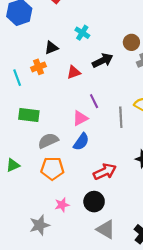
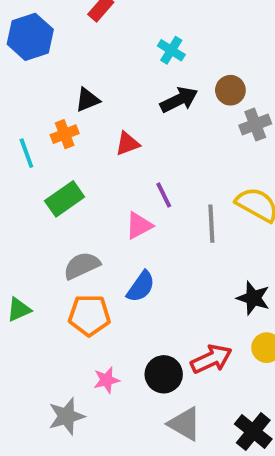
cyan cross: (82, 33) -> (171, 50), moved
black arrow: (103, 61) -> (179, 100), moved
green rectangle: (29, 115) -> (65, 199), moved, turned -42
blue semicircle: (81, 142) -> (141, 287), moved
red arrow: (105, 172) -> (211, 359), moved

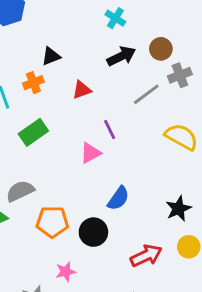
gray line: (211, 224) -> (146, 94), moved, turned 56
gray semicircle: (82, 266) -> (20, 191), moved
blue semicircle: (141, 287) -> (118, 198), moved
black star: (253, 298) -> (178, 209), turned 30
black circle: (164, 374) -> (93, 232), moved

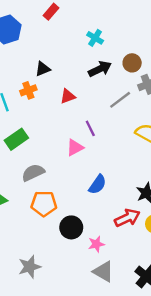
green rectangle: (33, 132) -> (16, 139), moved
gray semicircle: (20, 191) -> (33, 173), moved
black circle: (93, 232) -> (71, 227), moved
red arrow: (146, 256) -> (127, 218), moved
pink star: (66, 272) -> (96, 244), moved

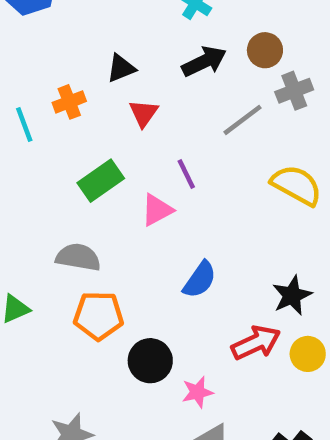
black triangle: (43, 69) -> (121, 68), moved
red triangle: (68, 96) -> (143, 113), turned -35
green rectangle: (16, 139) -> (101, 181), moved
gray semicircle: (33, 173) -> (78, 257), turned 35

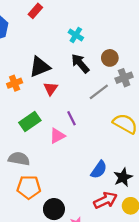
black arrow: (204, 61) -> (80, 63), turned -105
black triangle: (121, 68) -> (40, 67), size x1.5
blue semicircle: (200, 280) -> (99, 170), moved

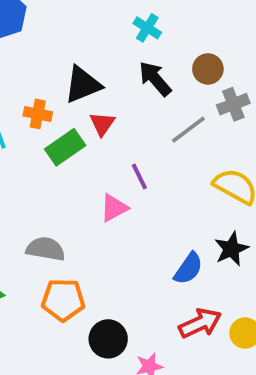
orange cross: (15, 83) -> (38, 114), turned 32
green rectangle: (30, 121) -> (65, 147), moved
black star: (123, 177) -> (231, 249), moved

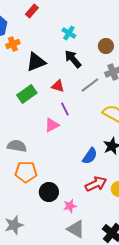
brown circle: (208, 69) -> (106, 46), moved
orange cross: (38, 114) -> (13, 44), moved, turned -32
red triangle: (102, 124) -> (58, 86), moved, turned -48

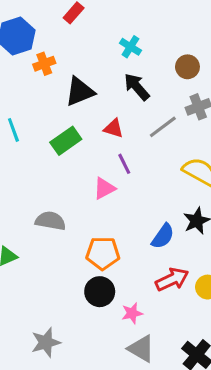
orange pentagon: (26, 172) -> (103, 253), moved

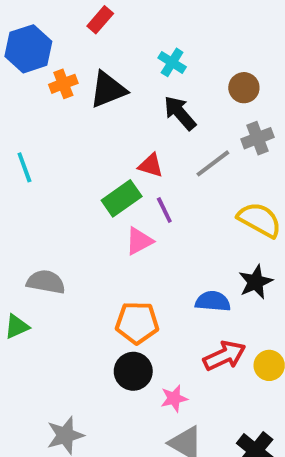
black triangle: (80, 91) -> (108, 90), moved
green rectangle: (66, 141) -> (122, 198), moved
gray semicircle: (50, 221) -> (46, 282), moved
blue semicircle: (163, 236) -> (213, 301), turned -120

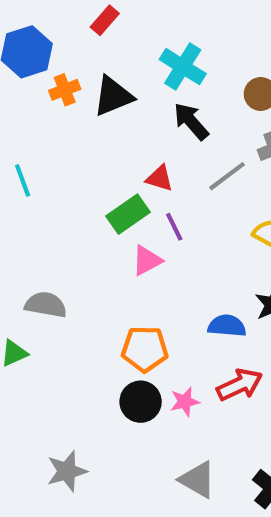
cyan cross: (172, 62) -> (183, 67), size x1.5
pink star: (174, 398) -> (185, 402), moved

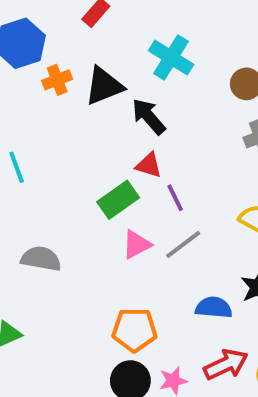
black arrow: (191, 121) -> (149, 116), moved
gray line: (227, 176) -> (183, 244), moved
purple line: (174, 227) -> (175, 198), moved
gray semicircle: (46, 305) -> (41, 259), moved

